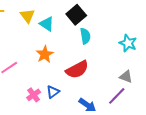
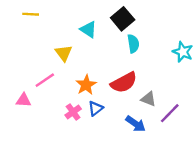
yellow triangle: (27, 16) -> (64, 53), moved
orange star: (45, 54) -> (86, 85), moved
gray triangle: (126, 77) -> (149, 99), moved

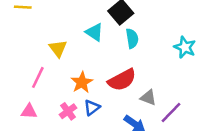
cyan triangle: (88, 29) -> (94, 32), moved
pink line: (45, 80) -> (38, 77), turned -30
pink triangle: (24, 100) -> (29, 111), moved

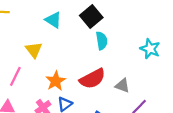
cyan triangle: (94, 32) -> (53, 20), moved
gray triangle: (148, 97) -> (122, 86), moved

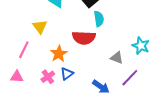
cyan star: (150, 49) -> (141, 46), moved
red semicircle: (92, 79) -> (84, 38), moved, turned 30

